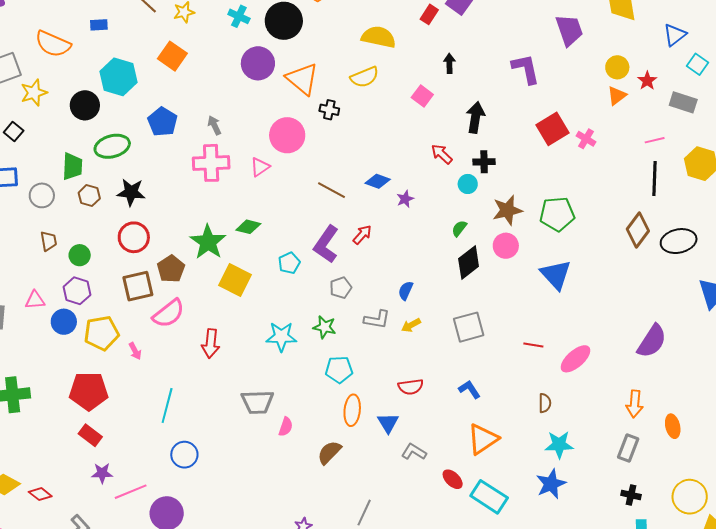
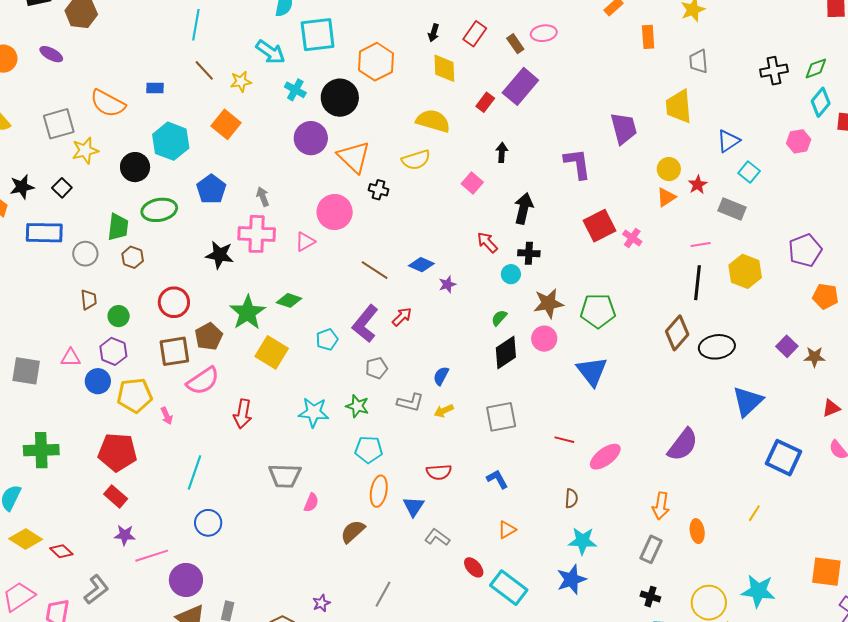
black star: (131, 192) -> (220, 255), moved
orange triangle: (483, 439) -> (507, 530), size x0.6

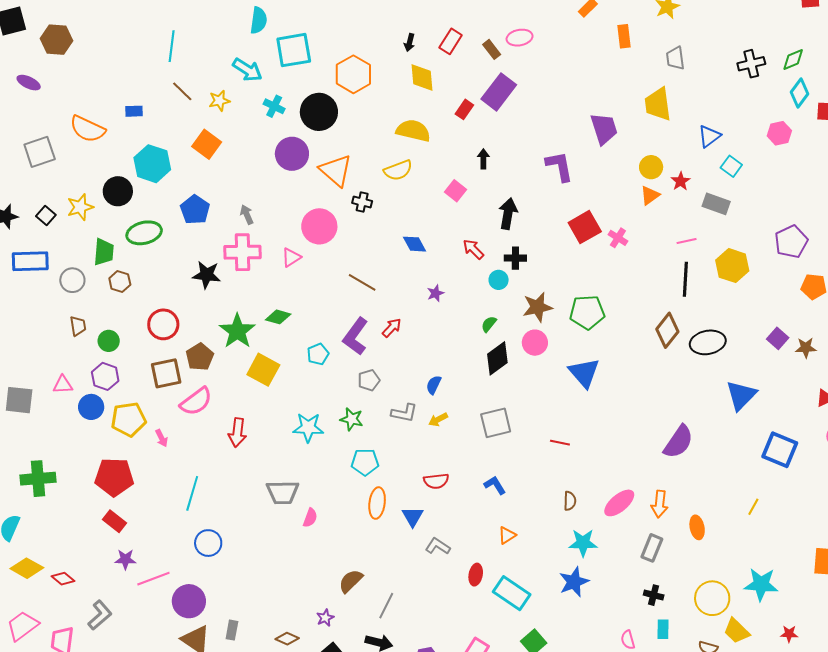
yellow star: (85, 151) -> (80, 207), moved
blue diamond: (421, 265) -> (415, 244), moved, turned 40
pink ellipse: (605, 457) -> (619, 503), moved
brown semicircle: (353, 531) -> (351, 581), moved
red ellipse: (474, 567) -> (476, 575), turned 55

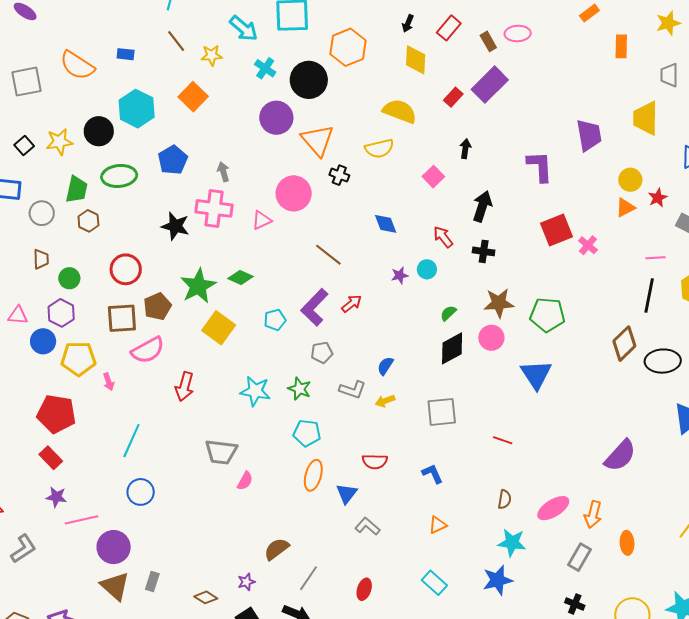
cyan circle: (499, 280) -> (427, 269), moved
red ellipse: (476, 575) -> (364, 589), moved
cyan rectangle: (512, 593) -> (434, 583), size x0.7

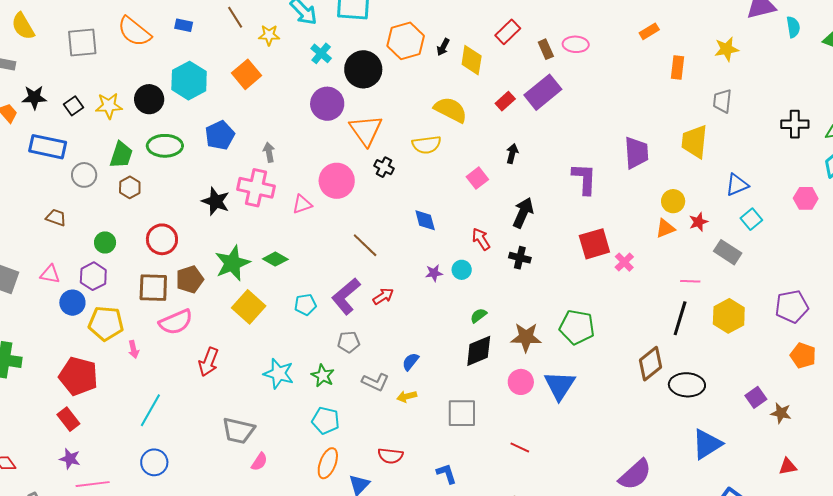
black arrow: (408, 23) -> (443, 47), moved
brown trapezoid: (41, 259) -> (56, 218), moved, turned -75
brown star: (499, 303) -> (526, 337), moved
pink circle: (491, 338) -> (521, 382), moved

